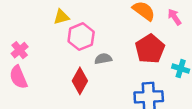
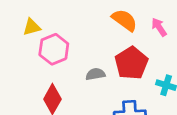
gray semicircle: (103, 59) -> (95, 74), moved

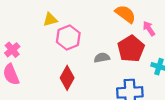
pink arrow: (159, 27) -> (149, 29), moved

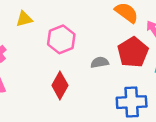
yellow triangle: (50, 20) -> (24, 19), moved

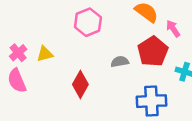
yellow triangle: (24, 19) -> (45, 54), moved
pink hexagon: (61, 39) -> (88, 22), moved

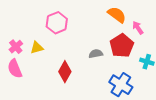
pink hexagon: (88, 22) -> (57, 23), moved
blue cross: (151, 101) -> (121, 85), turned 35

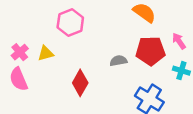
pink arrow: (138, 28) -> (179, 41), moved
red pentagon: (122, 46) -> (151, 51), turned 30

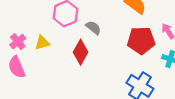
gray semicircle: (118, 61) -> (93, 28), moved, turned 49
red diamond: (80, 83) -> (81, 52), moved

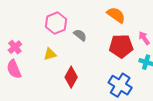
yellow triangle: (42, 43) -> (50, 54), moved
red diamond: (81, 52) -> (71, 77), moved

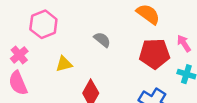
pink hexagon: (56, 23) -> (43, 24), moved

